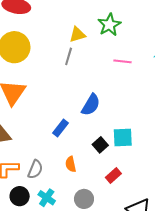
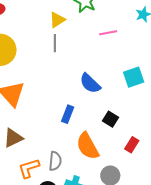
blue semicircle: (91, 105) -> (90, 83), turned 120
cyan square: (123, 138) -> (134, 77), moved
orange semicircle: (71, 164) -> (88, 146), size x1.8

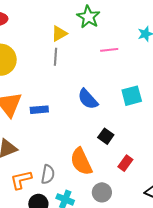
blue rectangle: (68, 114) -> (39, 110), moved, turned 60

